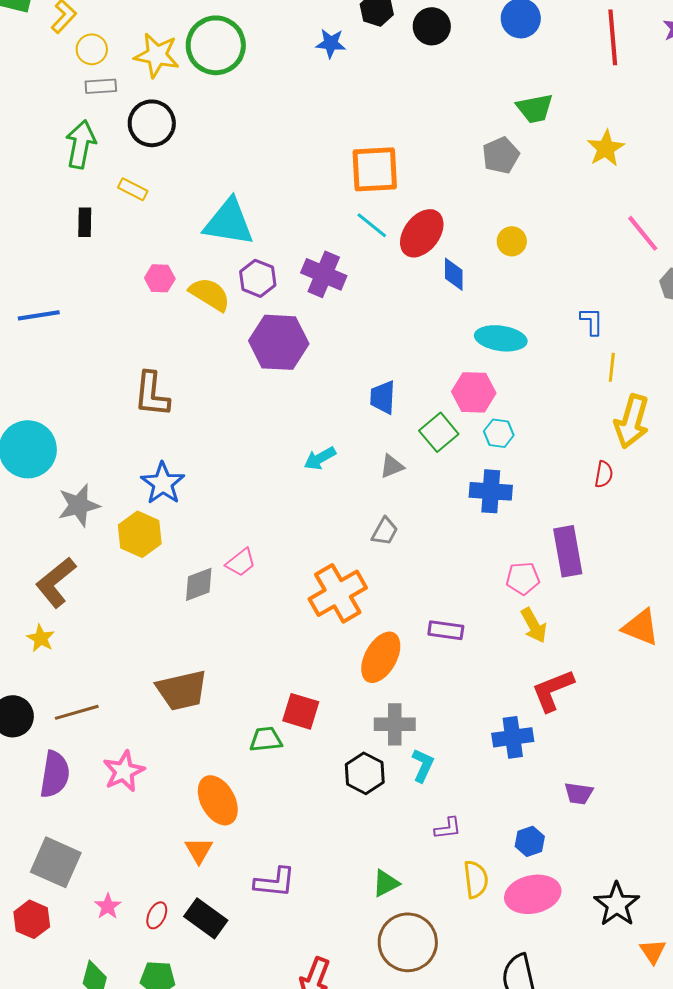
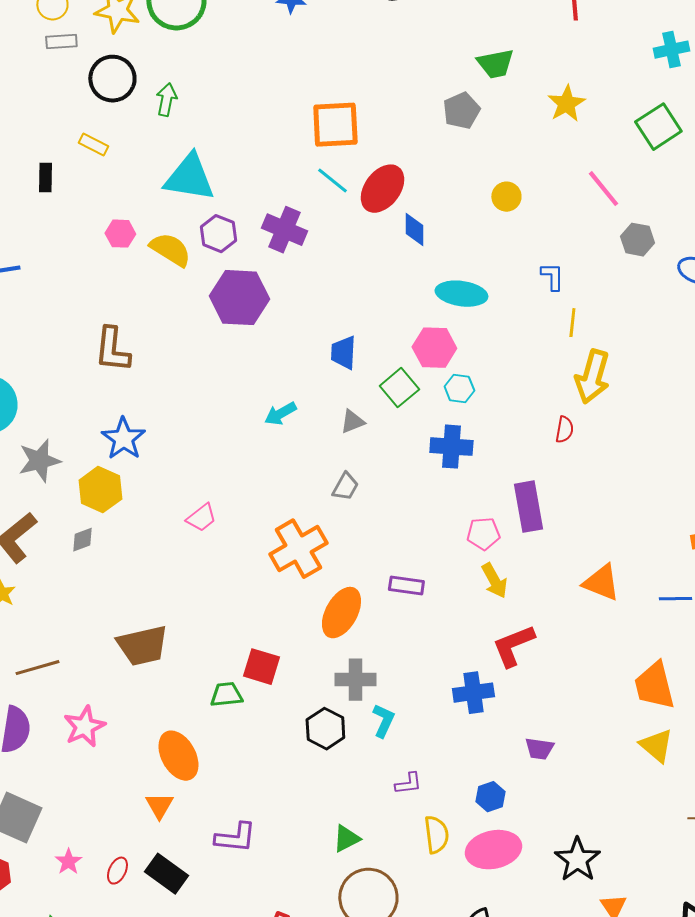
green arrow: (81, 144) -> (166, 100), moved, size x0.7
yellow circle: (512, 241) -> (506, 197), moved
gray diamond: (199, 584) -> (82, 540), moved, size x0.7

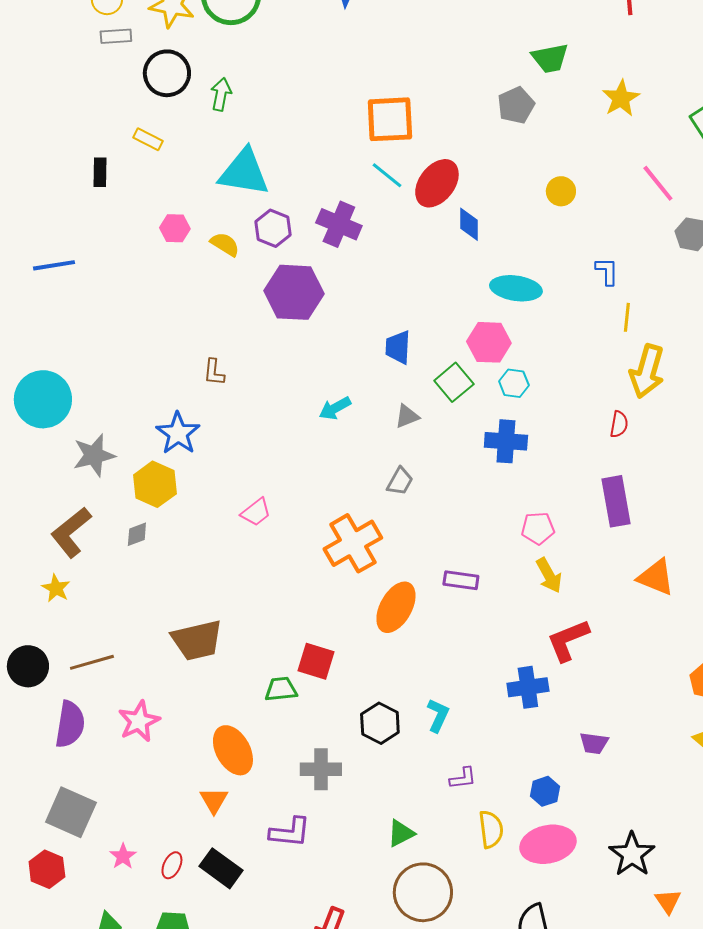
yellow semicircle: (170, 250) -> (225, 244), size x0.7
brown L-shape: (112, 350) -> (214, 372), moved, size x0.6
purple rectangle: (528, 507) -> (616, 501), moved
gray cross: (355, 680) -> (321, 769), moved

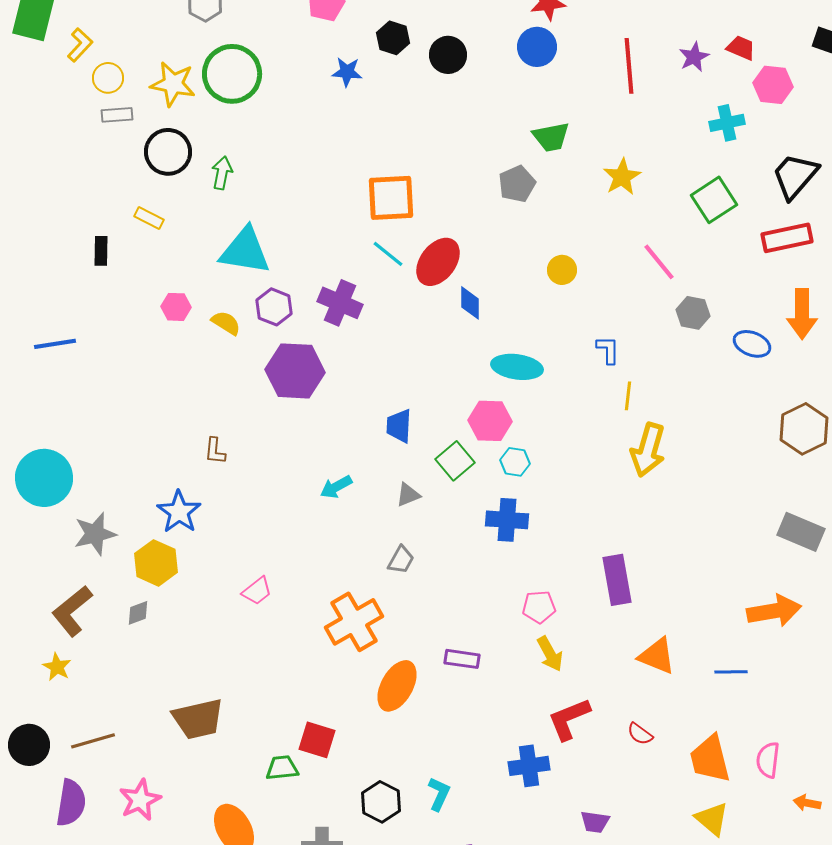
red semicircle: (619, 424) -> (640, 734), moved, turned 116

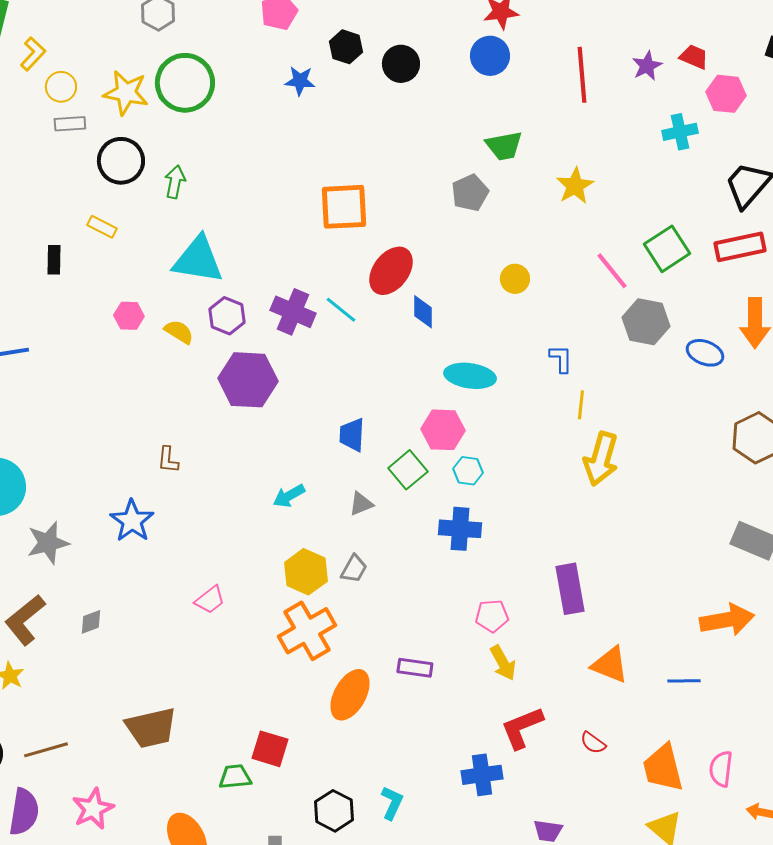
green square: (714, 200) -> (667, 249), moved
cyan line: (388, 254) -> (341, 310), moved
gray hexagon: (693, 313) -> (646, 322), size x1.4
yellow hexagon: (156, 563) -> (306, 572), moved

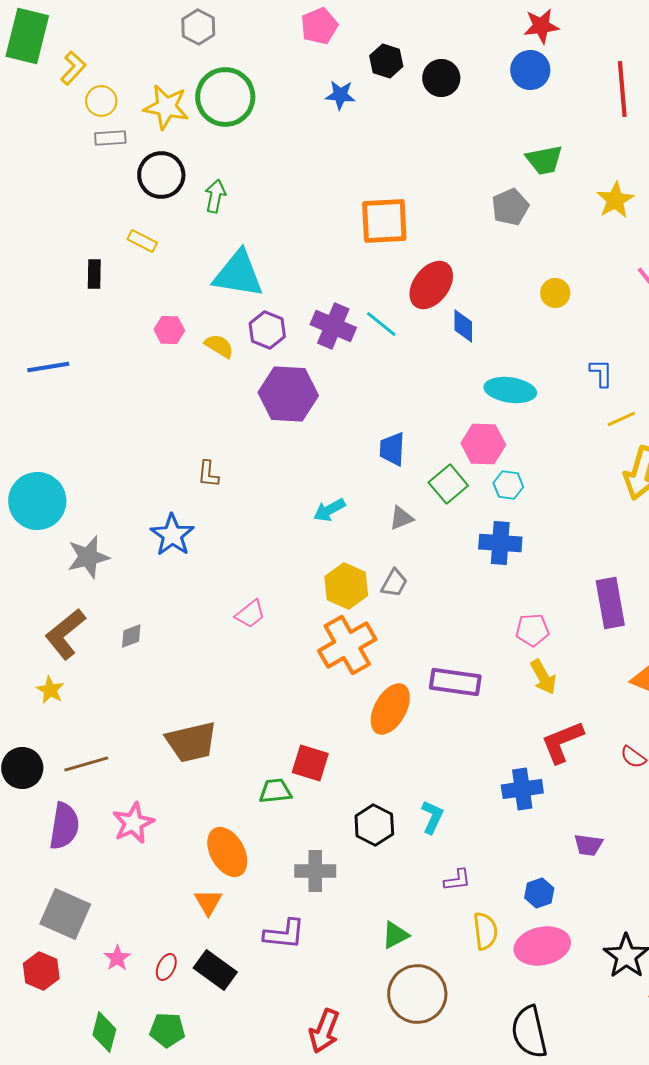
yellow line: (581, 405) -> (621, 419), turned 60
purple rectangle: (415, 668) -> (455, 682), size x1.4

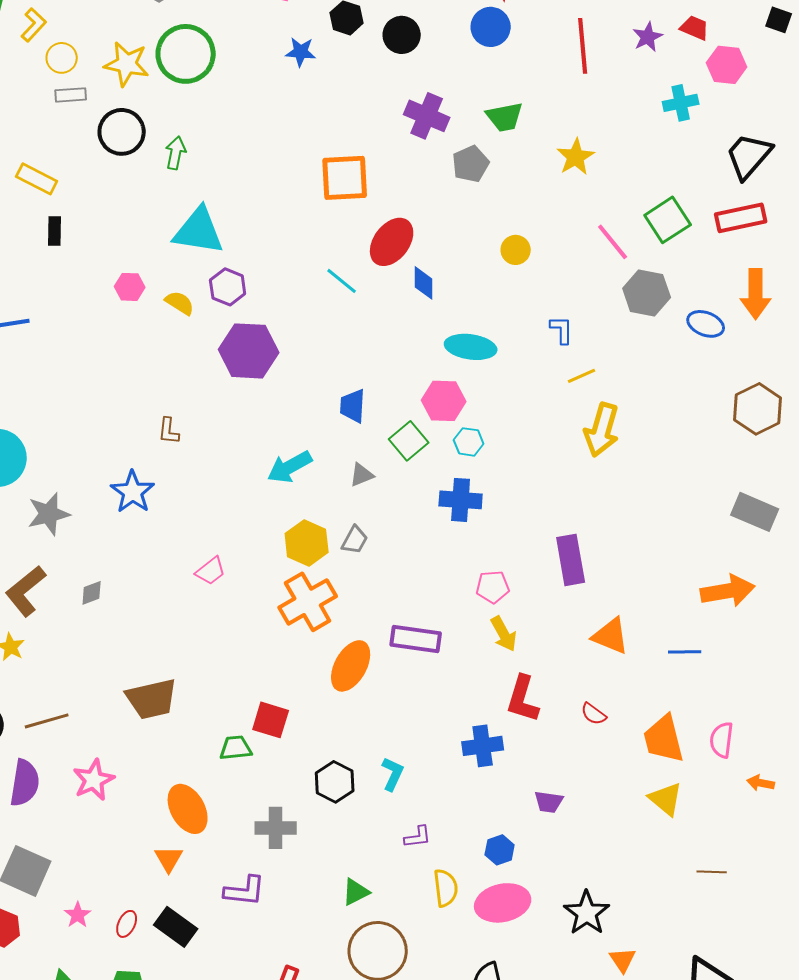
yellow rectangle: (142, 241) -> (37, 179), moved, size x1.4
purple cross: (333, 326) -> (427, 116), moved
cyan arrow: (329, 510) -> (290, 467), size x1.4
red L-shape: (562, 742) -> (523, 699), turned -51

